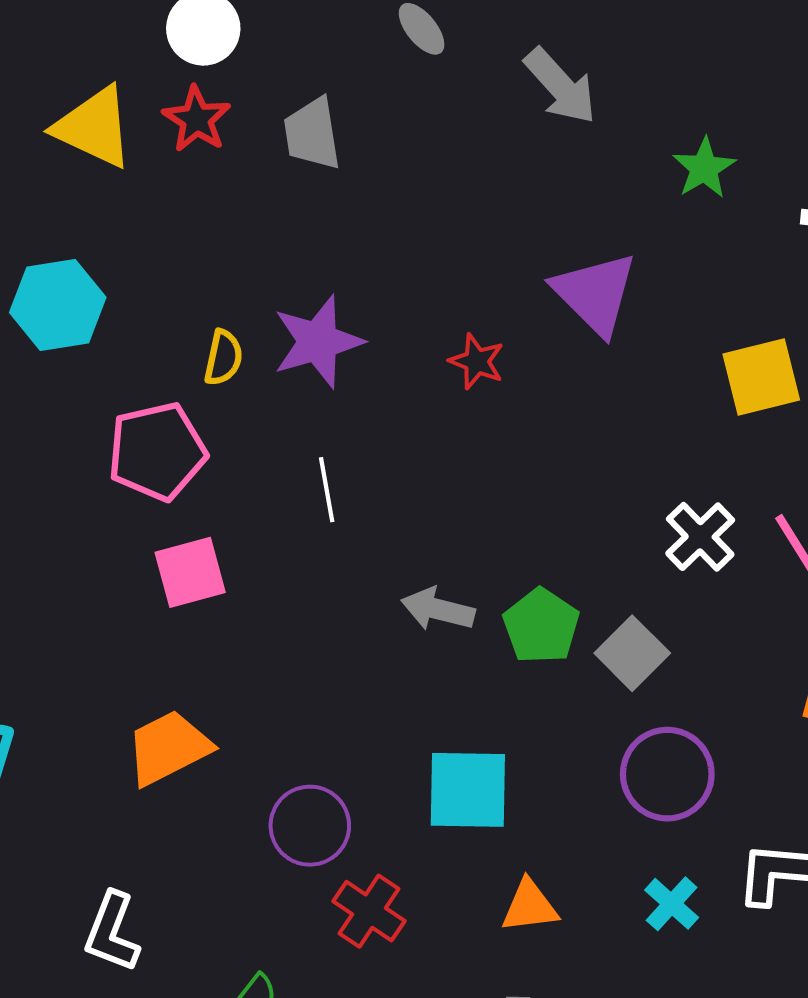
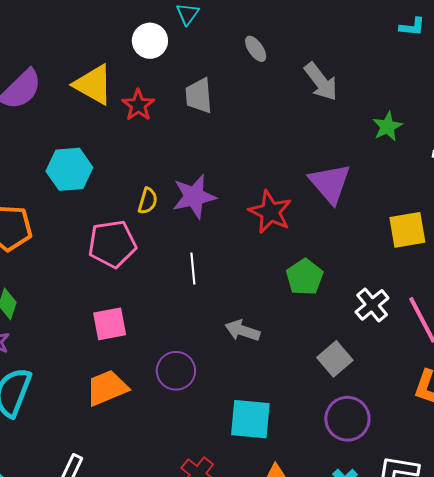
red star: (197, 119) -> (138, 105), moved
red star: (477, 361) -> (270, 212), size x1.6
pink square: (190, 572) -> (110, 324), moved
green pentagon: (541, 626) -> (305, 277), moved
purple circle: (310, 826) -> (176, 371), moved

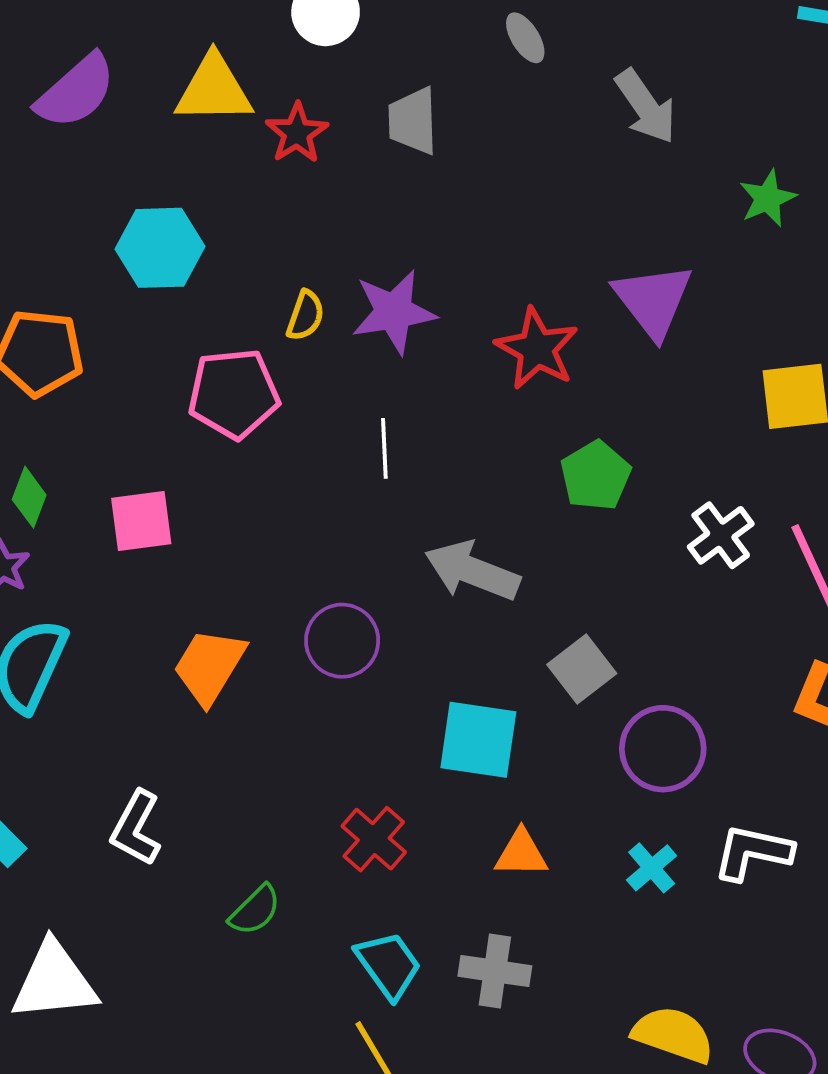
yellow triangle: (93, 85) -> (214, 89), turned -33
pink square: (110, 324) -> (141, 521), moved
gray arrow: (242, 331) -> (472, 571), size x1.4
gray square: (335, 359) -> (582, 669), moved
orange trapezoid: (107, 388) -> (209, 666), turned -39

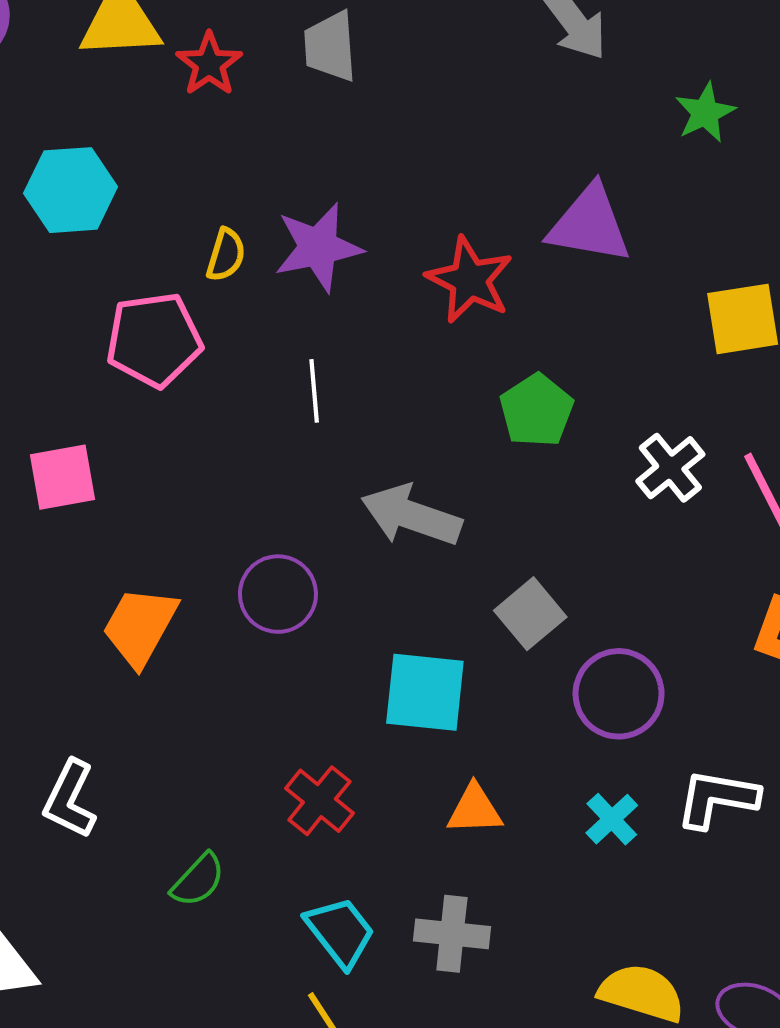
purple triangle: (653, 300) -> (589, 224), turned -40

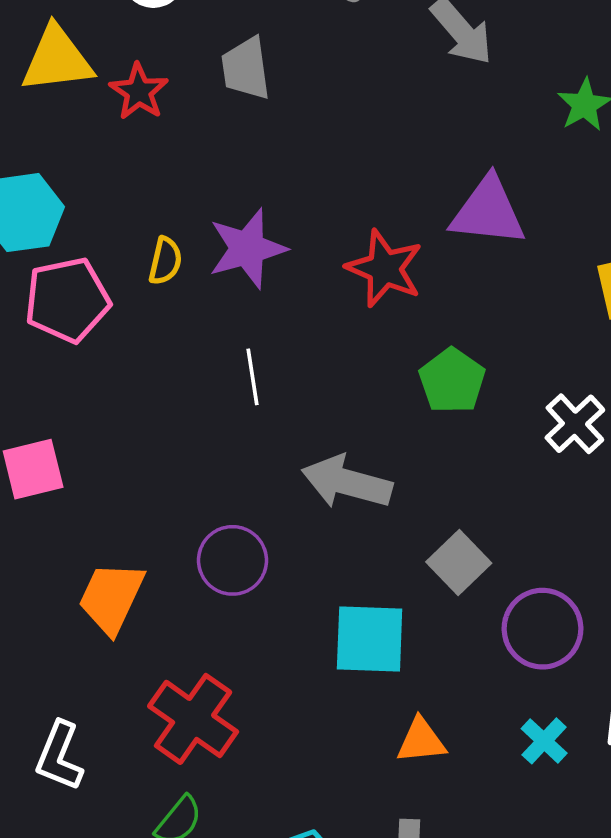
pink pentagon: (154, 340) -> (67, 300), moved
red cross: (319, 801) -> (193, 719), moved, size x1.4

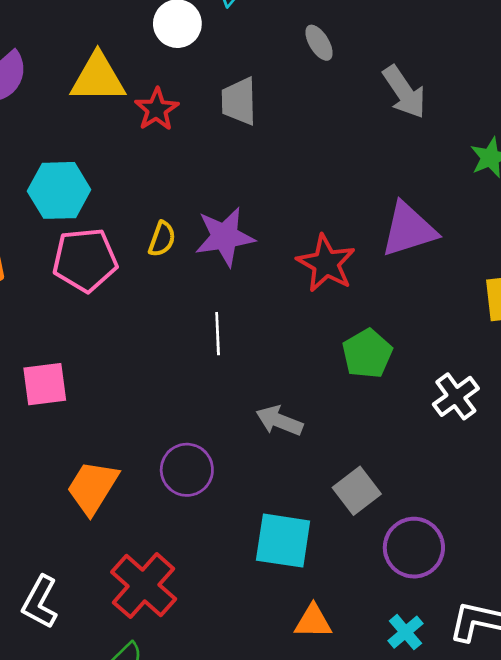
purple triangle: (488, 212) -> (409, 229), turned -30
gray arrow: (347, 482) -> (279, 421), size x0.7

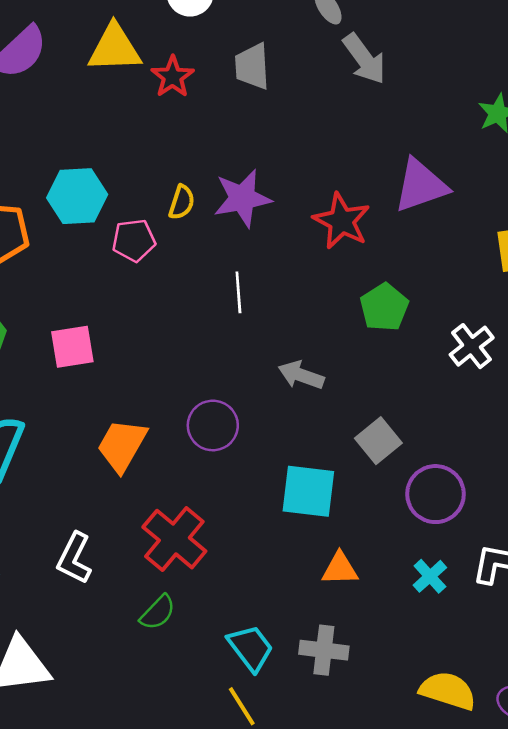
gray arrow: (404, 92) -> (364, 59), moved
cyan hexagon: (59, 190) -> (77, 196), moved
pink pentagon: (85, 260) -> (134, 240), moved, size x0.7

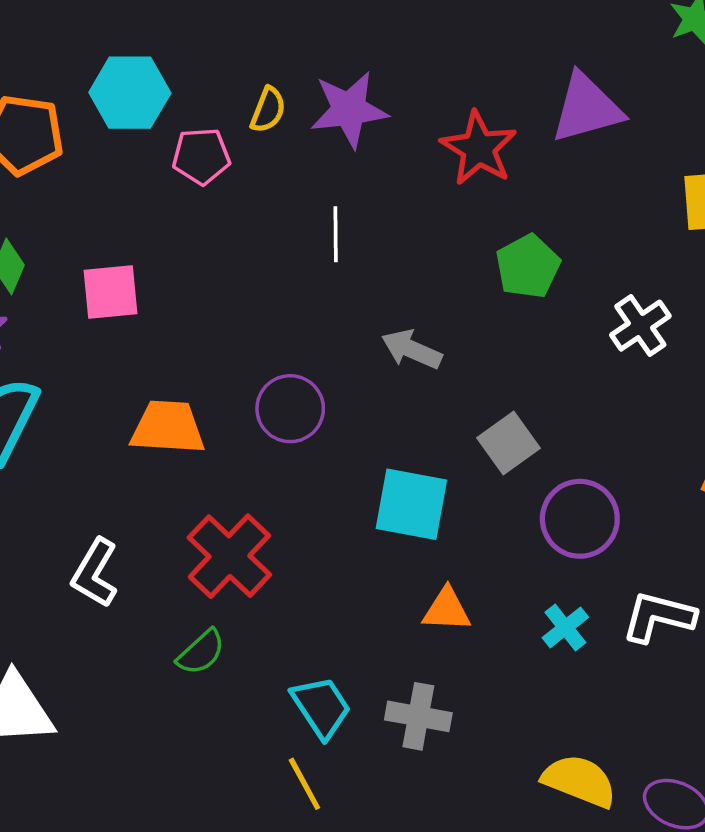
orange trapezoid: (122, 445) -> (168, 427), turned 60

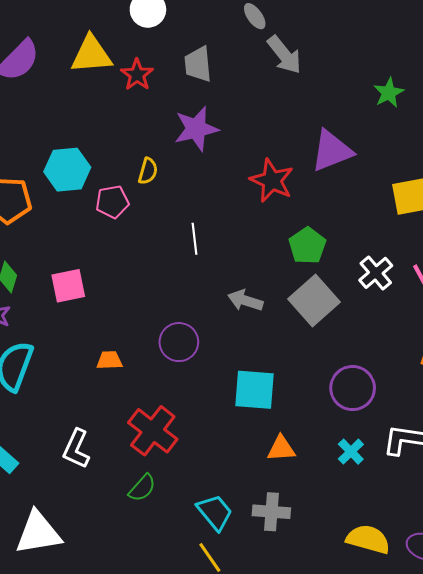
purple star: (349, 110) -> (196, 129), moved
orange trapezoid: (168, 427) -> (109, 360), size x0.6
gray square: (508, 443) -> (314, 301), moved, size x1.4

